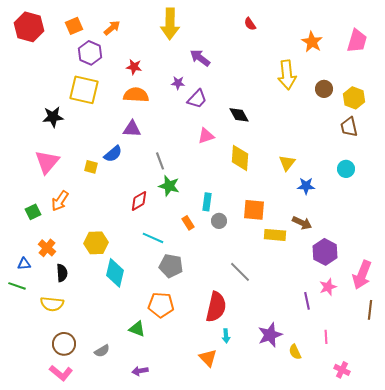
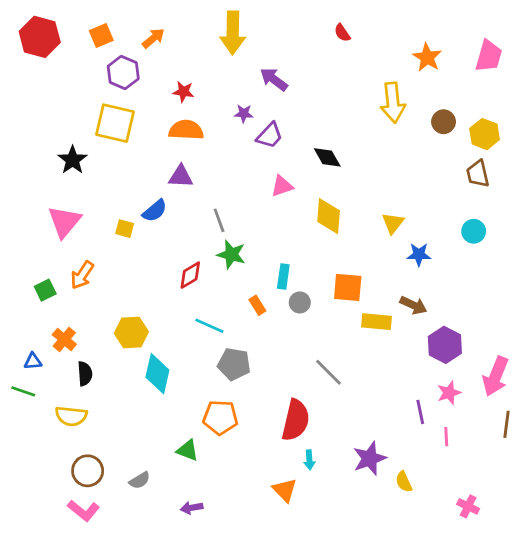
black star: (53, 117) -> (73, 160), turned -30
pink line: (326, 337) -> (446, 437), moved

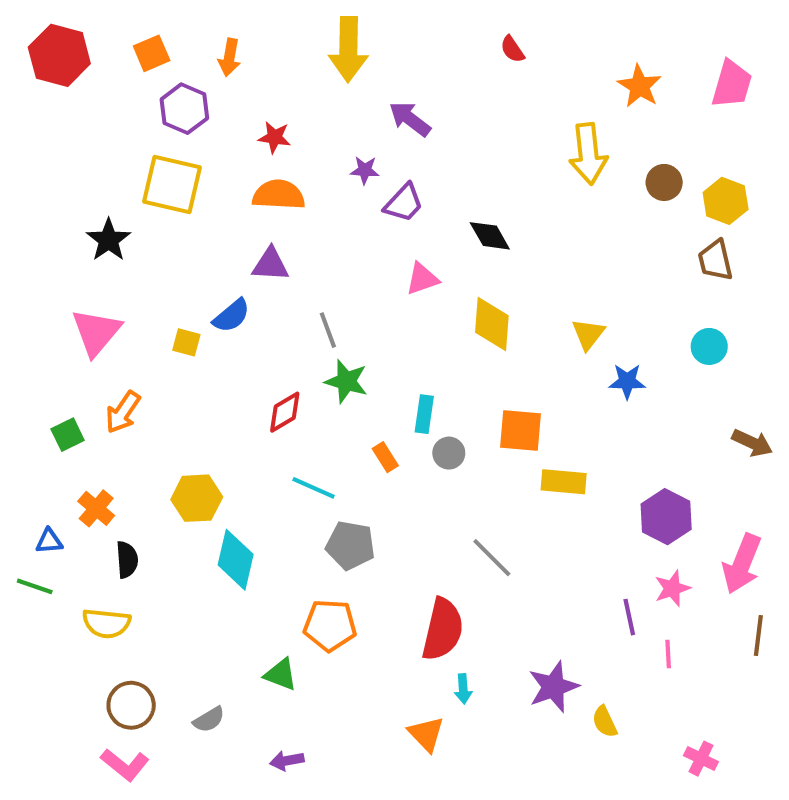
orange arrow: (153, 38) -> (229, 57), turned 140
brown arrow: (413, 305) -> (752, 443), moved

